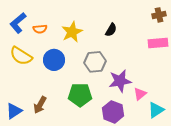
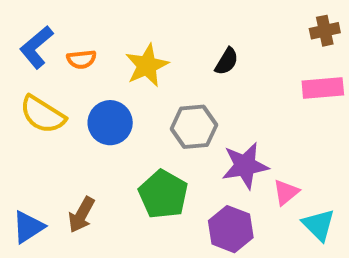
green pentagon: (80, 95) -> (163, 194), turned 30
cyan triangle: (156, 110) -> (319, 225), turned -42

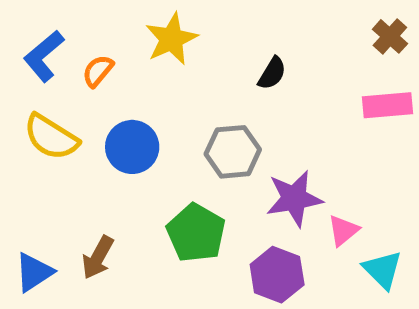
brown cross: (325, 31) -> (390, 36), turned -36
orange semicircle: (81, 59) -> (98, 71), turned 136
yellow star: (147, 65) -> (171, 39), moved

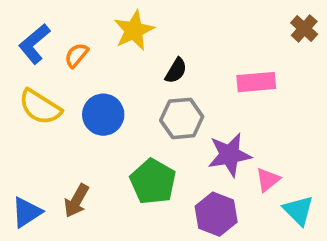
black semicircle: (272, 73) -> (176, 71), moved
pink rectangle: (388, 105) -> (256, 82), moved

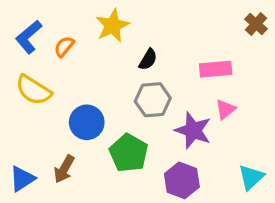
blue circle: (103, 115) -> (87, 122), moved
purple star: (230, 155) -> (193, 130), turned 30
pink triangle: (268, 180) -> (225, 109), moved
cyan triangle: (298, 210) -> (251, 177), turned 32

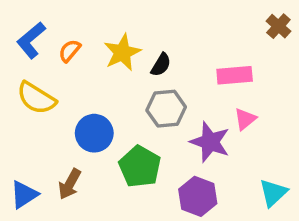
yellow star: (113, 26) -> (122, 52), moved

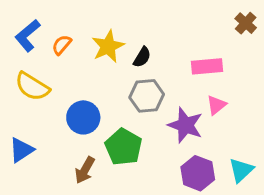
brown arrow: (70, 184) -> (85, 170), moved
blue triangle: (24, 195) -> (21, 150), moved
purple hexagon: (198, 196) -> (198, 173), moved

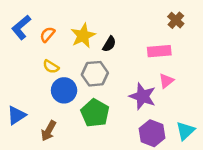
brown cross: (246, 23) -> (176, 20), moved
yellow semicircle: (32, 87) -> (51, 67), moved, size x0.6
gray hexagon: (147, 96) -> (95, 74), moved
brown arrow: (85, 170) -> (49, 131), moved

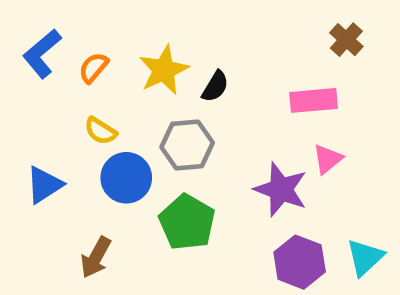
blue triangle: (16, 115) -> (44, 185), moved

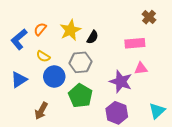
blue L-shape: (42, 54) -> (19, 39), moved
pink triangle: (328, 159) -> (141, 68), turned 32
purple hexagon: (300, 262) -> (117, 113), moved

